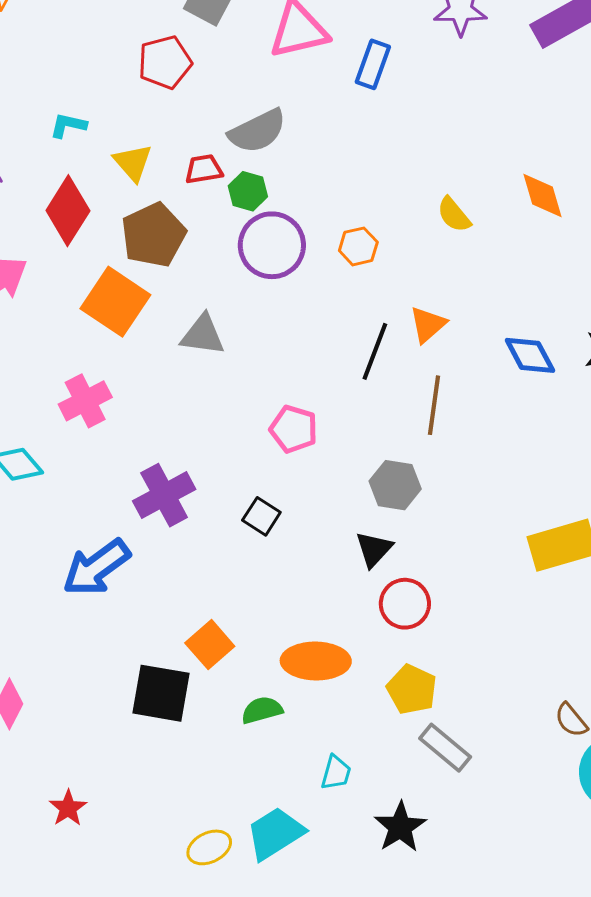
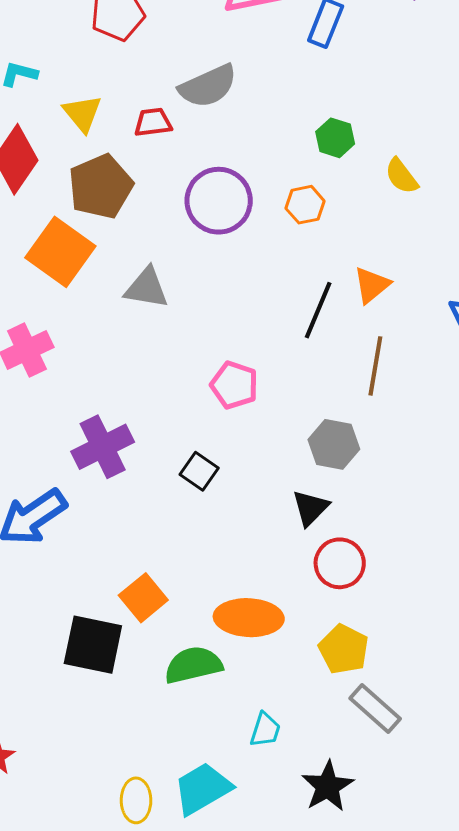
green hexagon: (248, 191) -> (335, 138), moved
green semicircle: (262, 710) -> (193, 665), size x1.4
yellow ellipse: (209, 847) -> (136, 800), turned -66

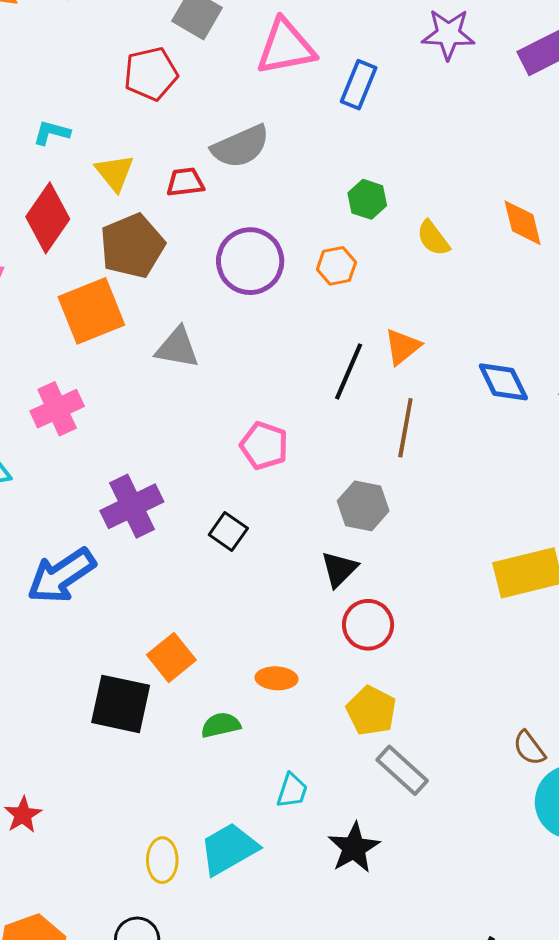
orange square: (60, 252) -> (91, 311), turned 32
orange ellipse: (249, 618) -> (277, 678), size x0.6
green semicircle: (193, 665) -> (221, 725), size x0.7

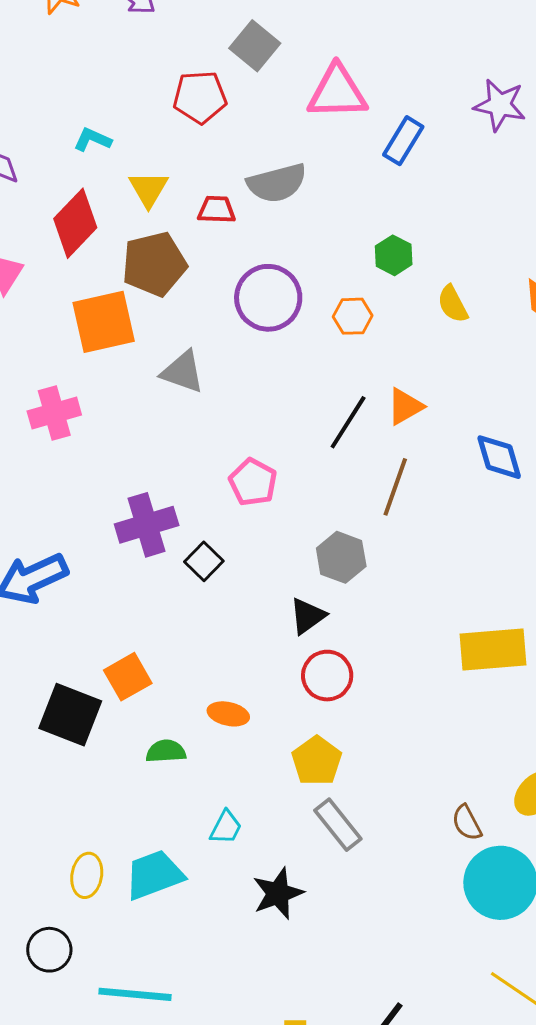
purple cross: (132, 506) -> (147, 525), moved

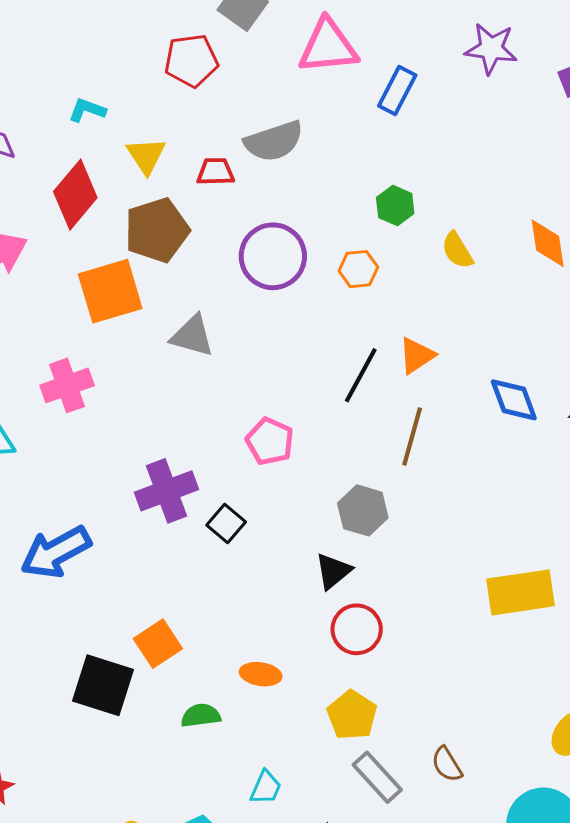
brown semicircle: (467, 823) -> (447, 764), moved

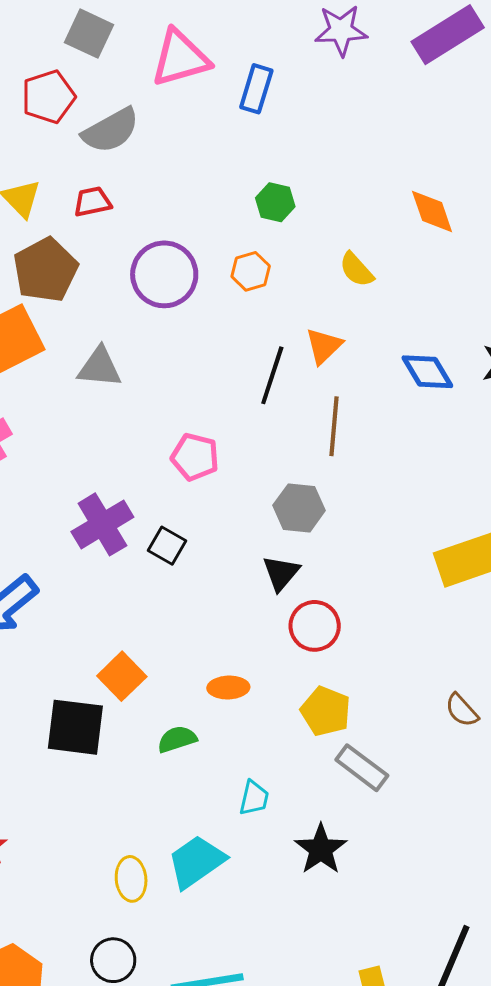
gray semicircle: (274, 141) -> (111, 130), moved
yellow semicircle: (457, 250) -> (356, 270), moved
brown semicircle: (447, 764) -> (462, 710), moved

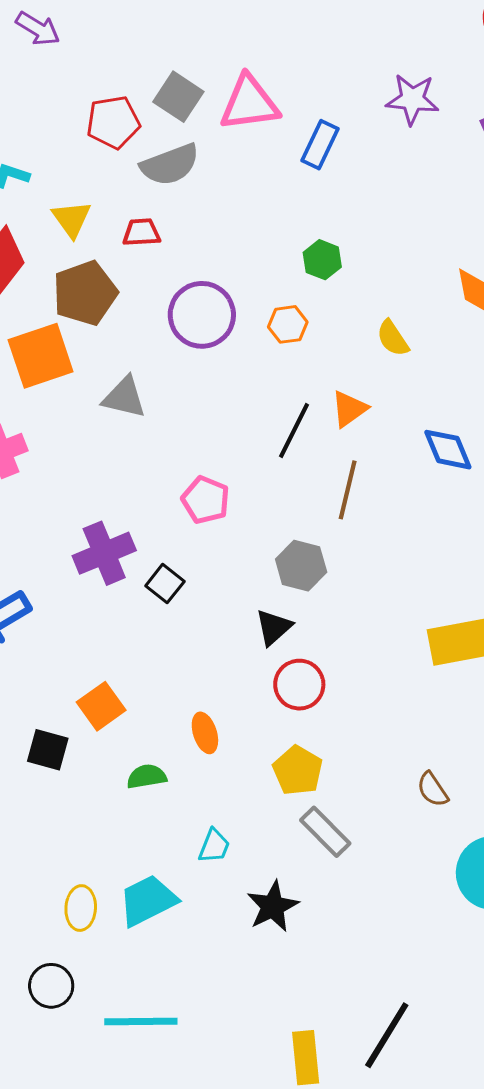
gray square: (89, 34) -> (178, 97), moved
orange ellipse: (228, 688) -> (205, 733), turned 66
black square: (75, 727) -> (48, 750), size x0.7

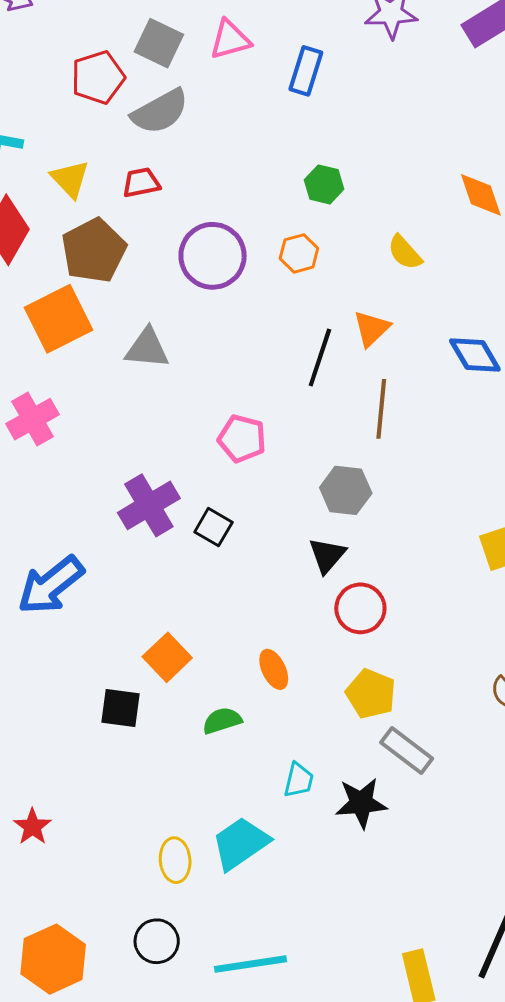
pink triangle: (249, 103) -> (230, 40), size x0.7
black star: (273, 906) -> (361, 803), moved, turned 30

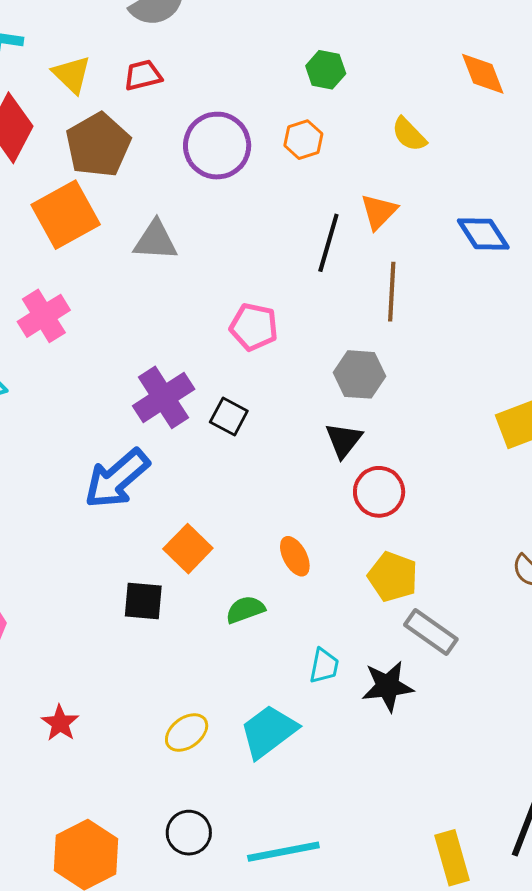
blue arrow: (51, 585) -> (117, 479), moved
yellow ellipse: (175, 860) -> (187, 732), moved, turned 60

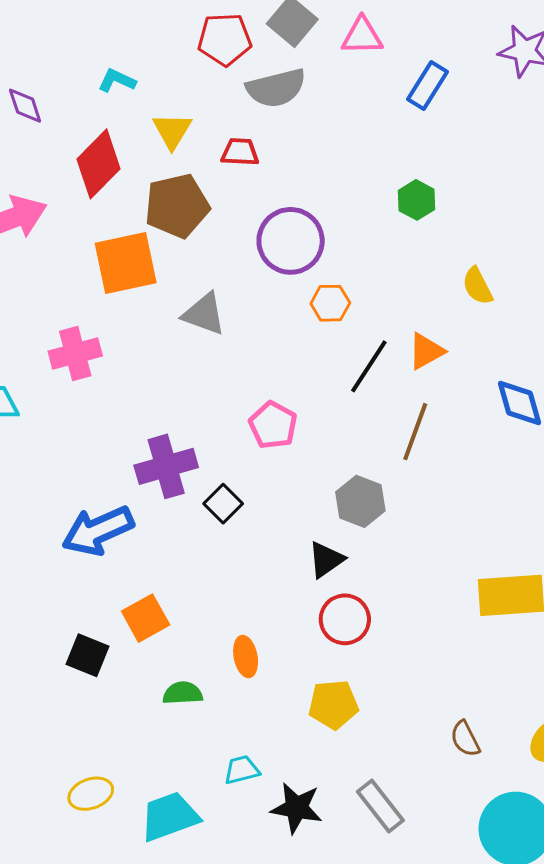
orange hexagon: (303, 140) -> (330, 303), moved
yellow pentagon: (393, 577) -> (333, 705), turned 30
gray rectangle: (431, 632) -> (380, 806), moved
cyan trapezoid: (324, 666) -> (242, 770), turned -132

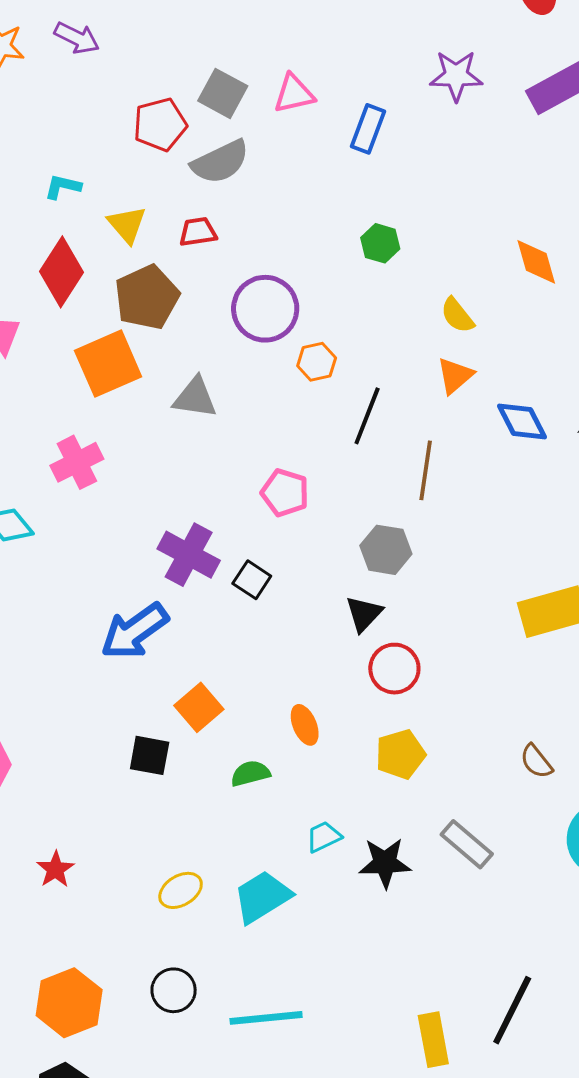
orange triangle: (426, 351) -> (455, 376), moved
purple cross: (166, 466) -> (189, 555), turned -34

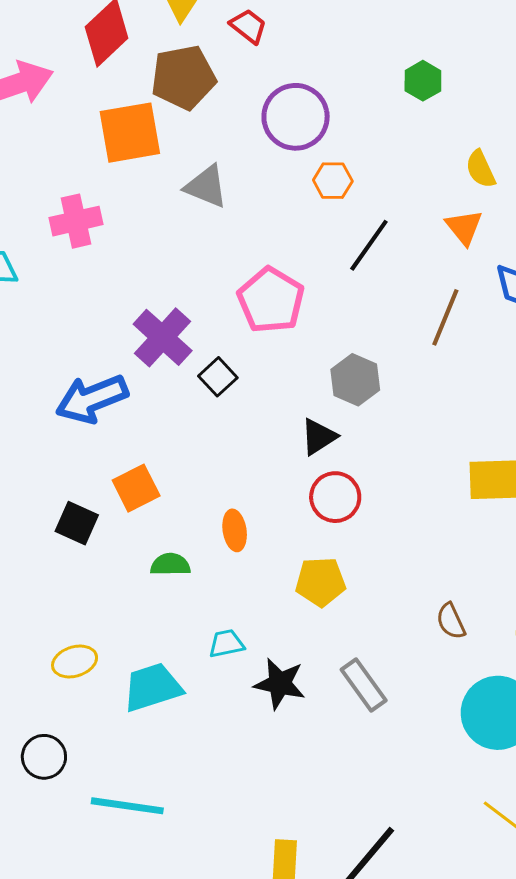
red trapezoid: (198, 232) -> (248, 26), turned 33
orange triangle: (455, 376) -> (464, 227), turned -42
brown line: (426, 470) -> (445, 317), moved
pink pentagon: (285, 493) -> (271, 300), size x1.4

